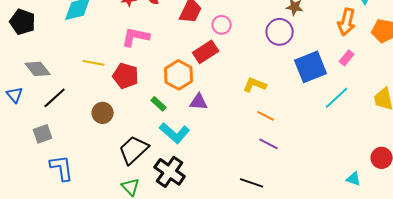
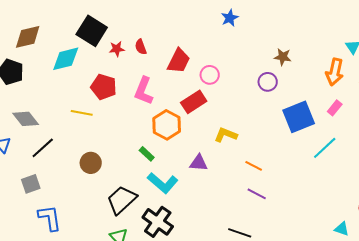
purple circle: (280, 32) -> (268, 82), size x0.7
pink L-shape: (136, 37) -> (144, 91), moved, turned -80
red pentagon: (126, 76) -> (104, 87), moved
yellow L-shape: (255, 85) -> (226, 135), moved
purple triangle: (199, 102) -> (199, 163), moved

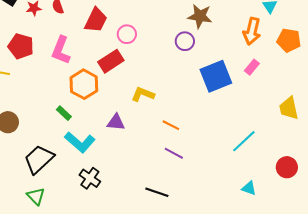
brown star: (283, 57) -> (200, 16), size x1.4
cyan line: (325, 148) -> (244, 141), moved
black cross: (158, 222) -> (90, 178), moved, size x0.7
cyan triangle: (342, 229) -> (249, 188), moved

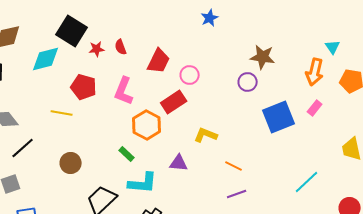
cyan L-shape: (80, 142) -> (143, 183), turned -36
purple line: (174, 153) -> (237, 194), turned -48

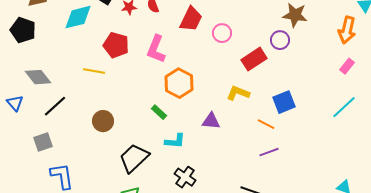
red rectangle: (174, 102) -> (254, 59), moved
blue square: (279, 117) -> (284, 102), moved, size x0.7
cyan line: (307, 182) -> (344, 107), moved
cyan L-shape: (143, 183) -> (175, 141), size x0.7

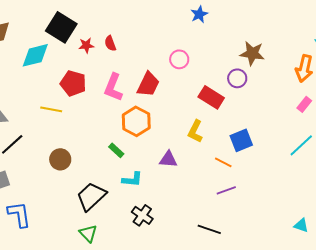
red trapezoid: (191, 19) -> (148, 84), moved
pink circle: (222, 33) -> (179, 59), moved
red rectangle: (254, 59) -> (211, 97), turned 65
yellow L-shape: (238, 93) -> (195, 131), turned -85

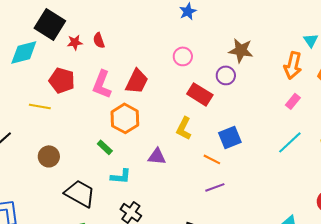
pink circle: (179, 59) -> (183, 56), moved
black trapezoid: (91, 196) -> (80, 193), turned 72

